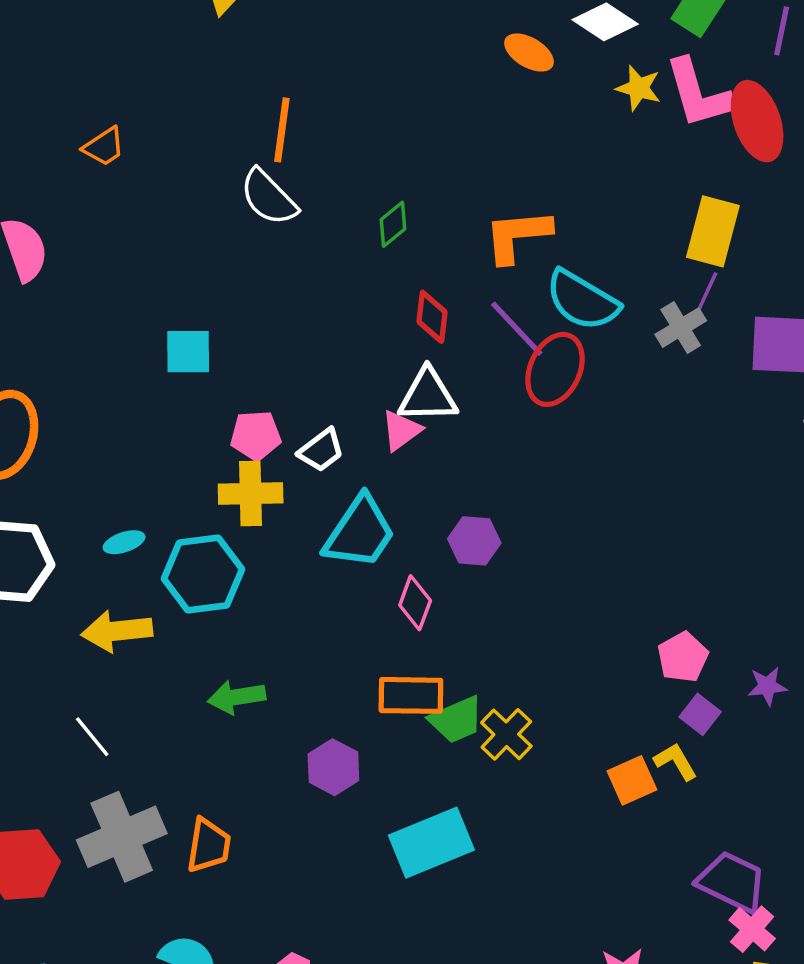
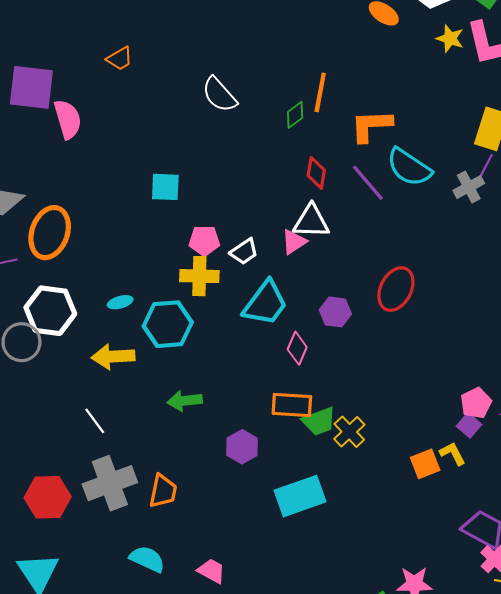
orange line: (282, 130) -> (320, 92), moved
red ellipse: (555, 369) -> (396, 289), moved
pink pentagon: (683, 657) -> (476, 403), moved

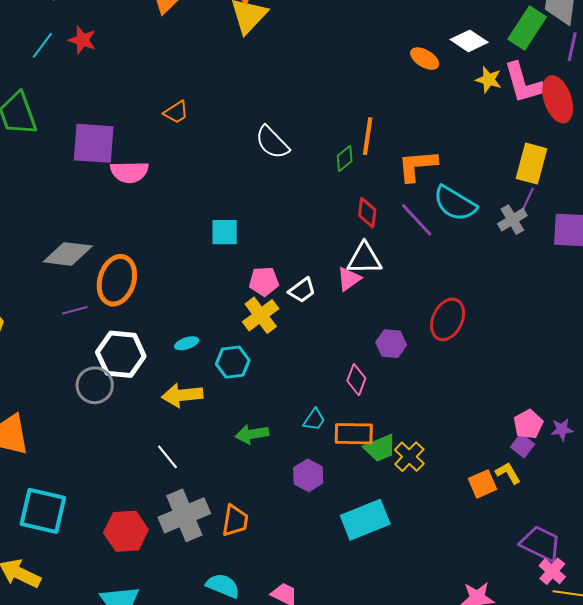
pink semicircle: (68, 119) -> (129, 172), turned 108
yellow cross: (199, 276) -> (261, 315), turned -36
cyan trapezoid: (265, 303) -> (314, 420), moved, size x0.5
cyan hexagon: (168, 324) -> (233, 362), size x0.7

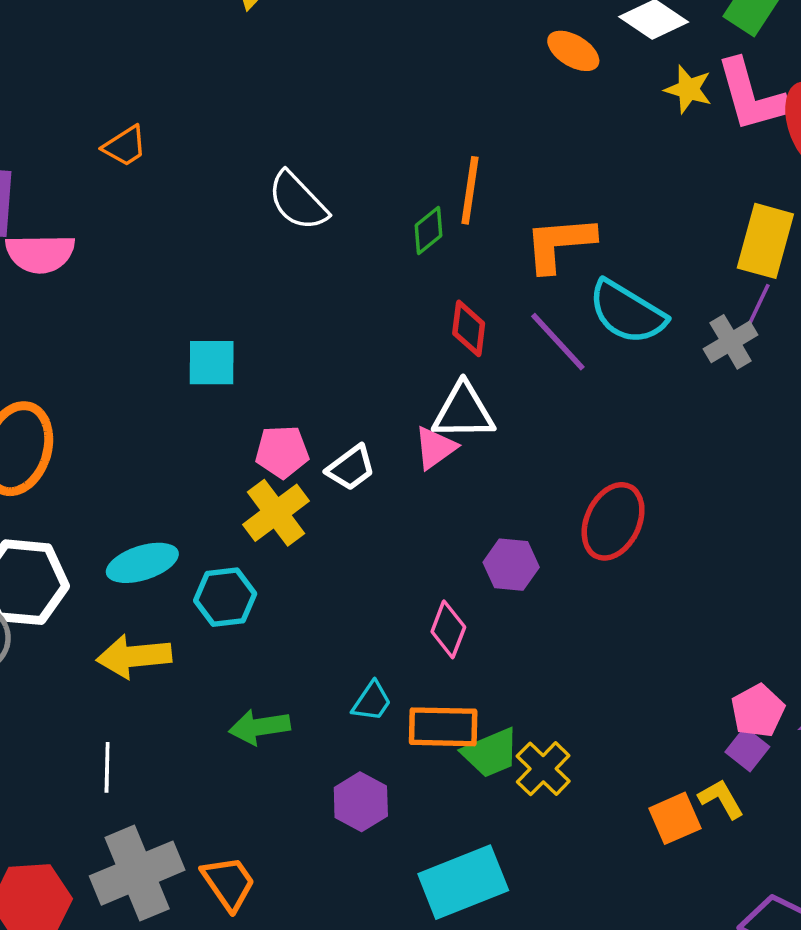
cyan ellipse: (187, 343) -> (142, 563), size x1.6
white line: (167, 457) -> (107, 767), turned 40
orange trapezoid: (235, 521) -> (229, 883), turned -44

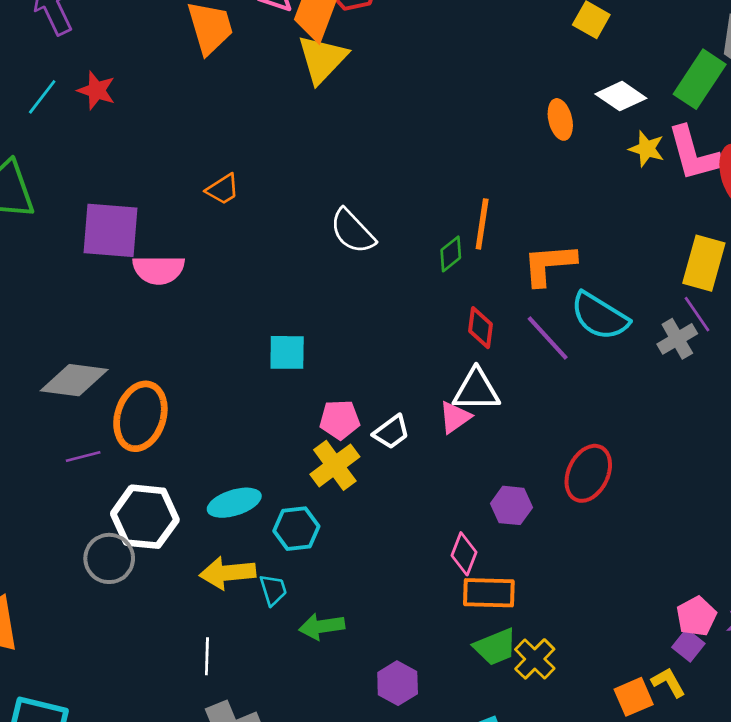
orange ellipse: (573, 51) -> (560, 119), turned 45
purple line: (757, 309) -> (697, 314), turned -60
cyan trapezoid: (372, 701) -> (273, 590), moved, turned -52
orange rectangle: (443, 727) -> (489, 593), moved

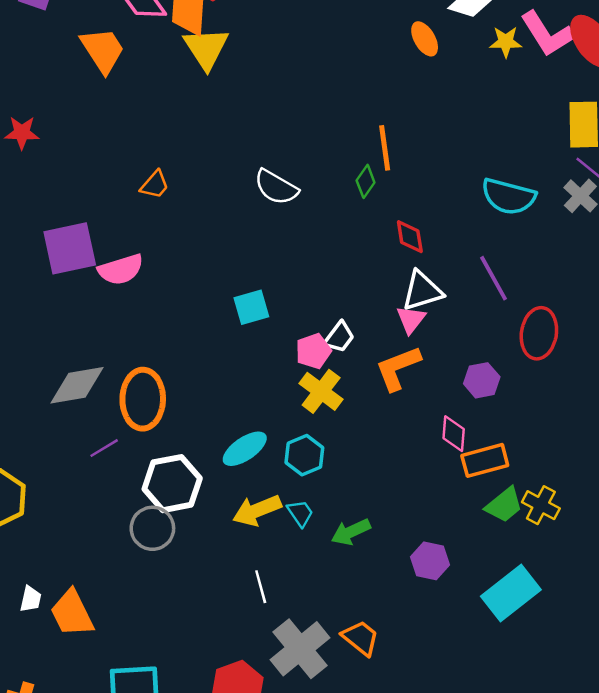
orange L-shape: (549, 264) -> (398, 368), moved
purple line: (548, 338) -> (493, 278), moved, turned 30
white trapezoid: (391, 432) -> (339, 337), moved

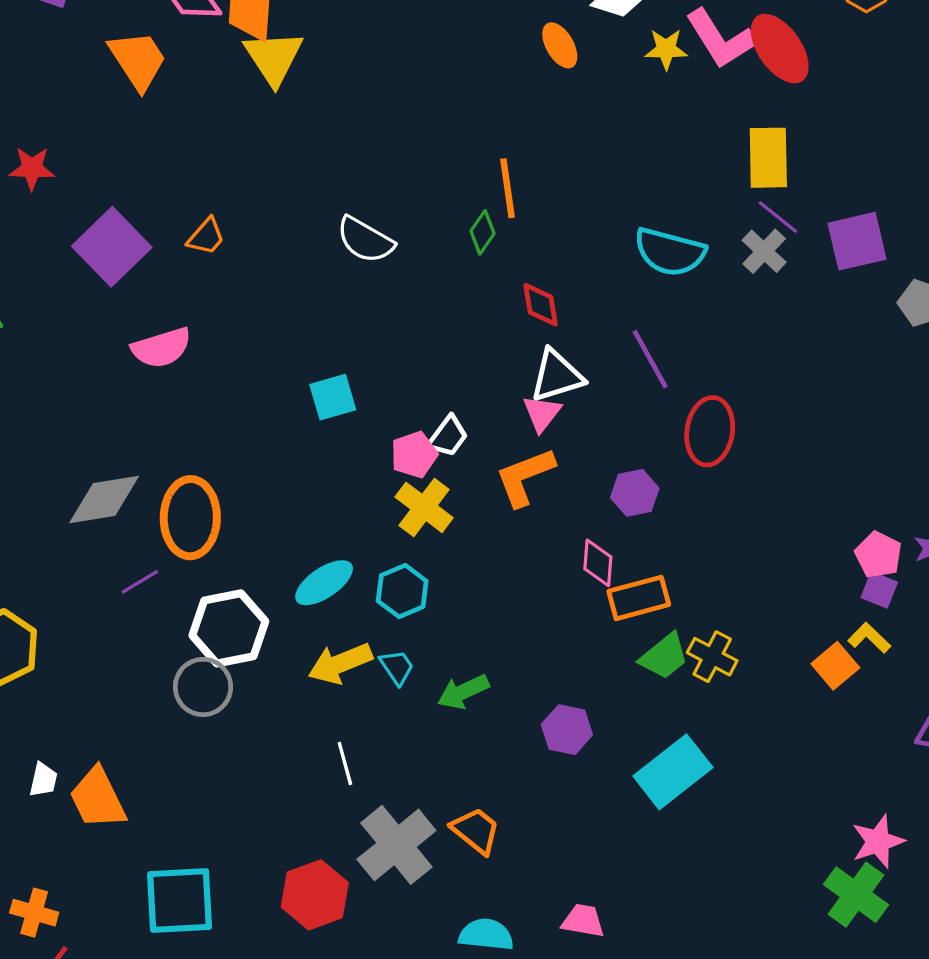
purple square: (70, 248) -> (112, 247), moved, turned -32

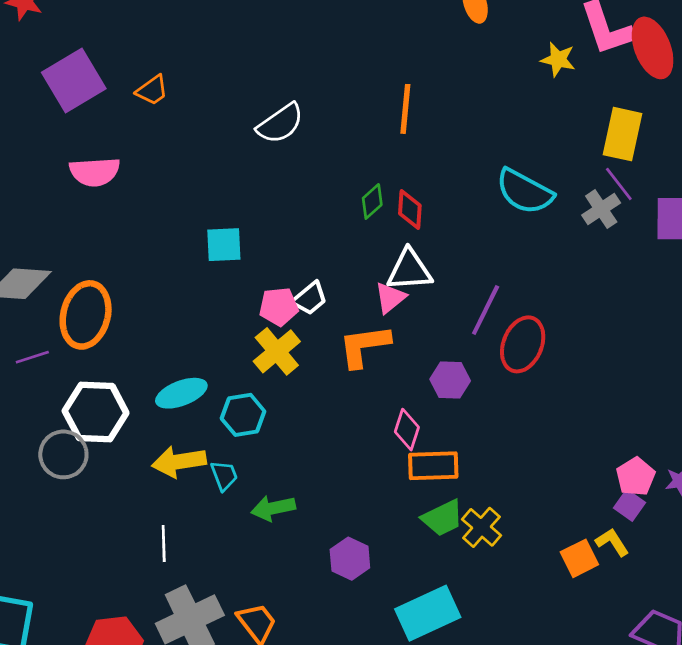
yellow star: (666, 49) -> (558, 59), moved
green diamond: (482, 232) -> (372, 201), moved
white semicircle: (365, 240) -> (280, 123), turned -78
purple line: (650, 359) -> (486, 310), moved, turned 42

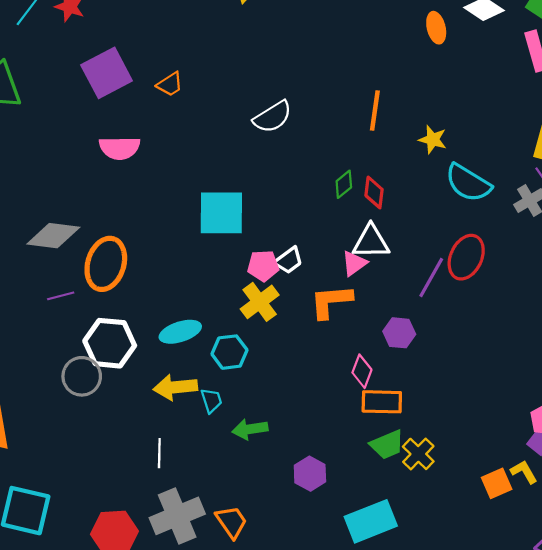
yellow star: (558, 59) -> (433, 140), moved
cyan square: (224, 245) -> (221, 213), size x1.6
red ellipse: (523, 344) -> (466, 257), moved

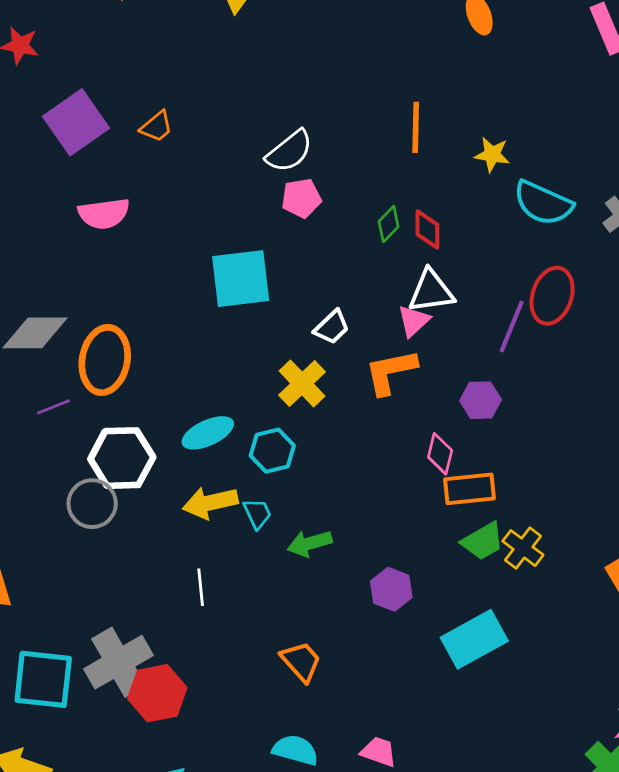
pink pentagon: (263, 266) -> (301, 198), moved
gray cross: (177, 516) -> (118, 662), moved

